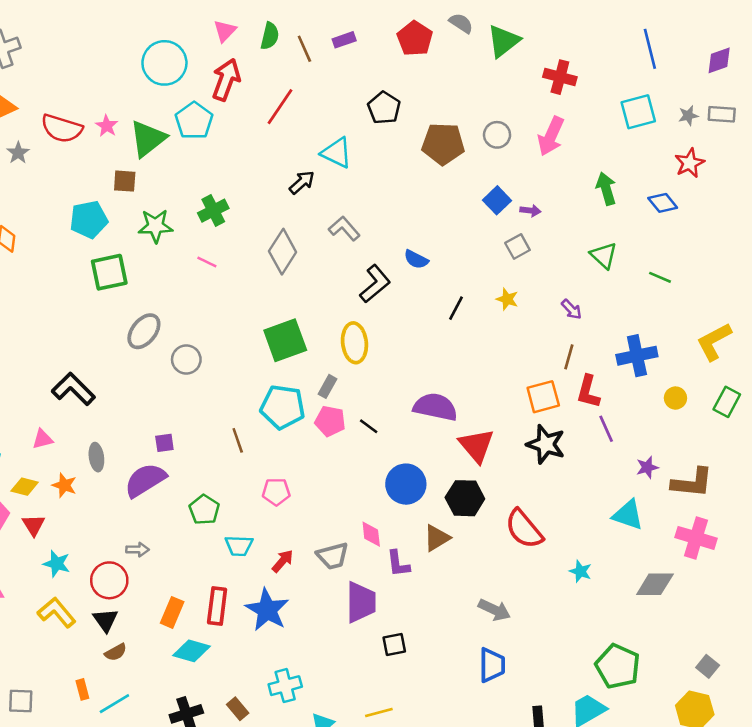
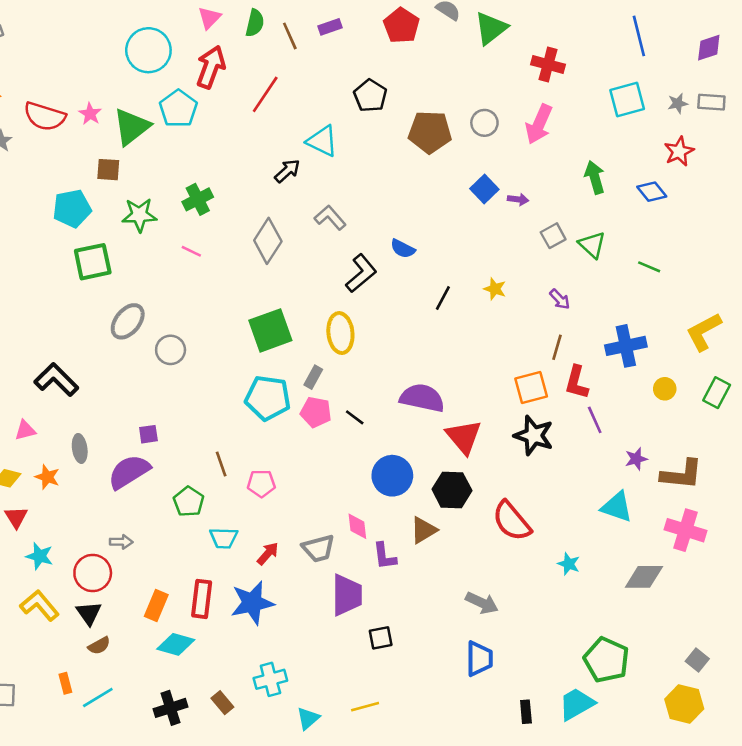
gray square: (518, 247) -> (553, 236), moved
brown line: (238, 440) -> (221, 464), moved
blue star: (267, 610) -> (252, 603), turned 30

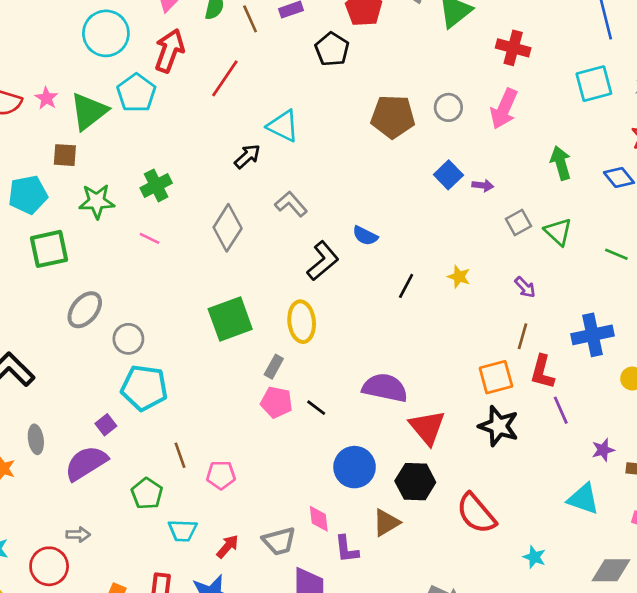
black pentagon: (370, 96) -> (332, 49), moved
cyan pentagon: (268, 398) -> (144, 388), moved
purple square: (148, 434) -> (106, 425), turned -30

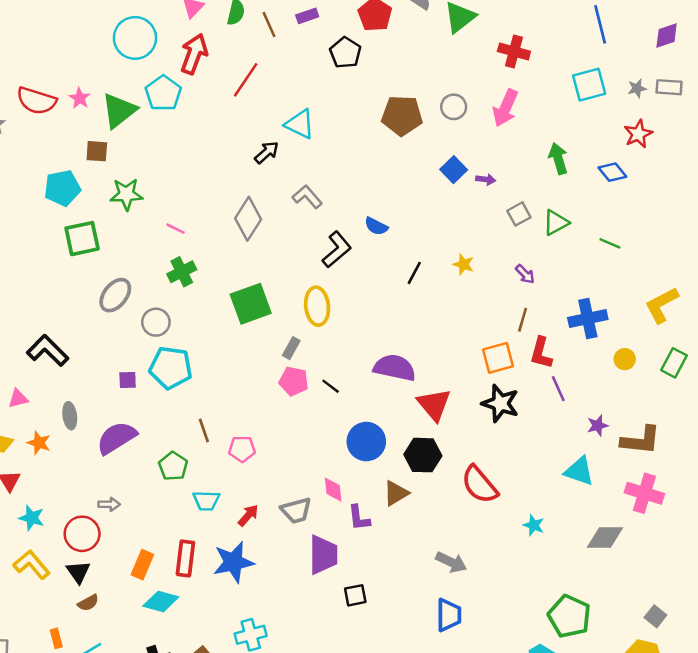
green cross: (156, 185) -> (182, 272), moved
green triangle: (558, 232) -> (556, 223), turned 48
purple square: (106, 425) -> (128, 380), moved, turned 36

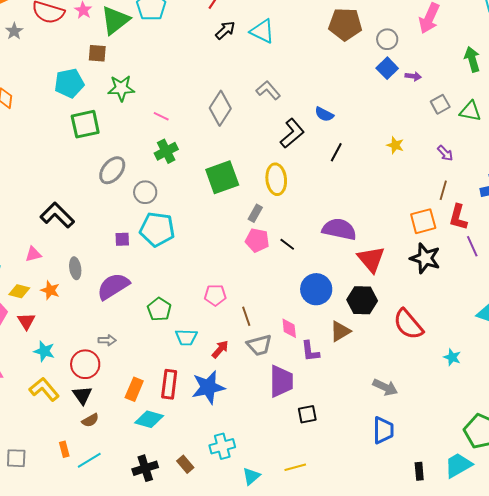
gray circle: (454, 107) -> (387, 39), moved
black arrow: (267, 152) -> (225, 30), moved
green triangle: (556, 223) -> (470, 111), turned 40
black line: (414, 273) -> (336, 152), moved
brown line: (204, 430) -> (246, 316), moved

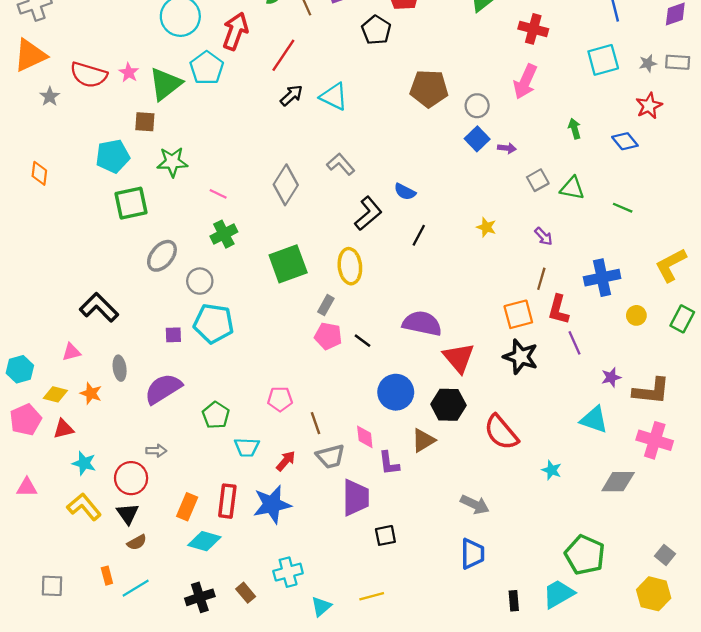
green arrow: (472, 59) -> (575, 129), size x0.7
red triangle: (26, 321) -> (63, 429), turned 48

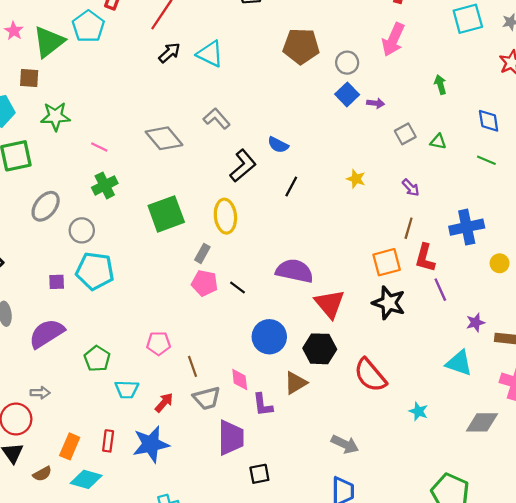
blue diamond: (625, 141) -> (489, 121), moved, turned 30
gray diamond: (286, 185) -> (164, 138), turned -72
green triangle: (572, 188) -> (438, 142), size x0.7
red rectangle: (227, 501) -> (108, 441), size x0.7
brown semicircle: (137, 542) -> (42, 474), moved

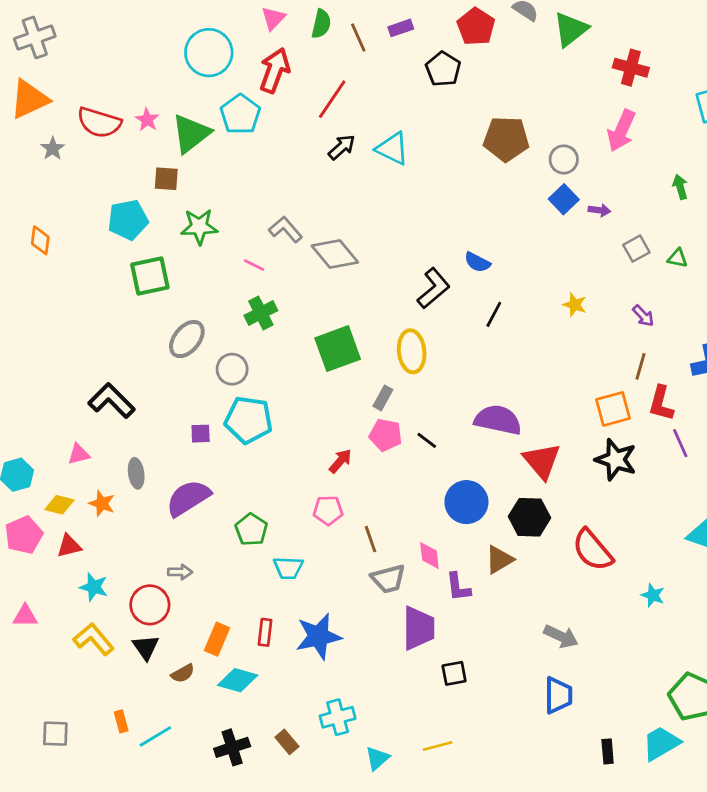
gray L-shape: (217, 119) -> (286, 229), moved
red arrow: (164, 403) -> (340, 461), moved

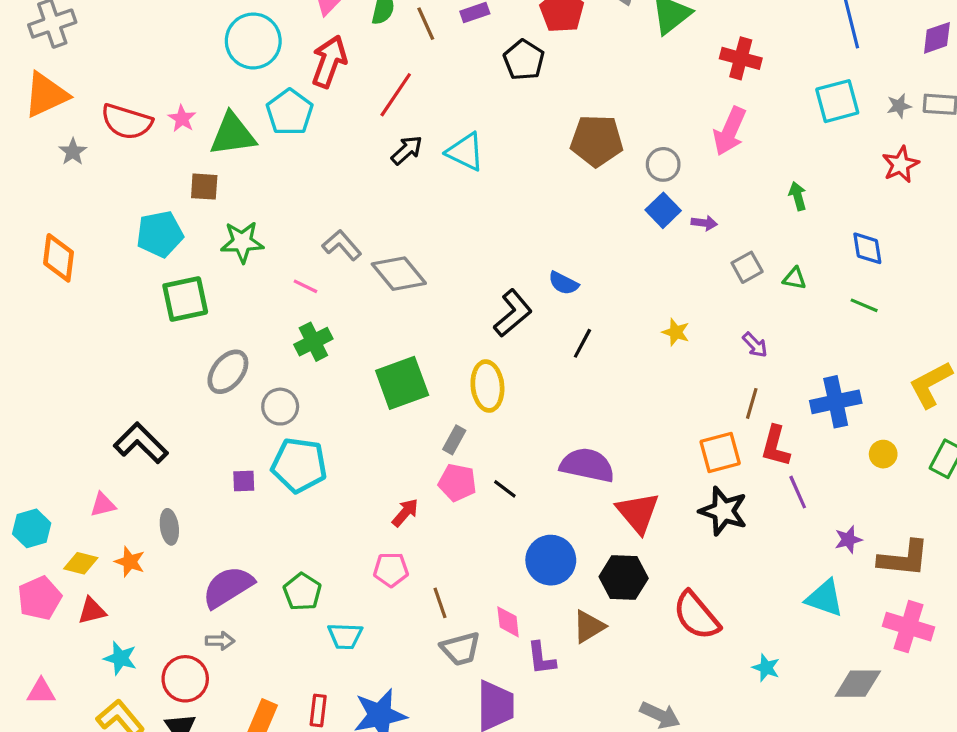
green triangle: (191, 133) -> (233, 134), turned 30
orange diamond: (40, 240) -> (59, 258), size x1.4
purple semicircle: (188, 498) -> (228, 587), moved

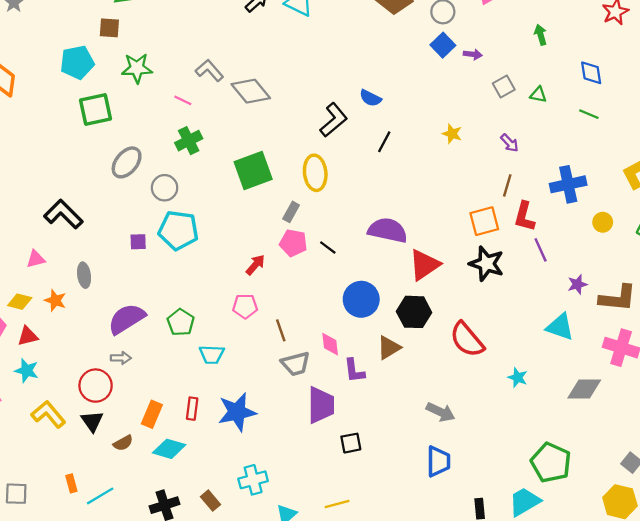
red triangle: (638, 513) -> (424, 265), turned 36
cyan star: (120, 658) -> (27, 371), moved

